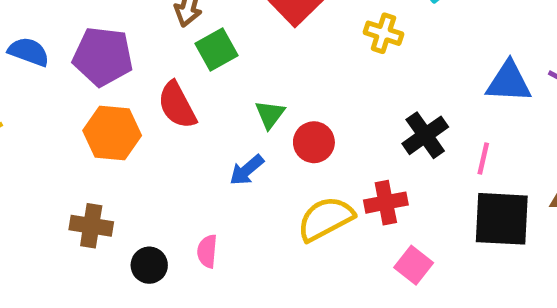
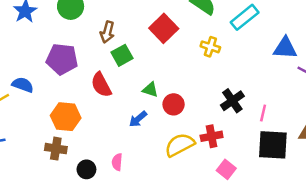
blue semicircle: (29, 52) -> (23, 85), moved
blue triangle: (509, 82) -> (285, 48), moved
green triangle: (270, 114) -> (150, 90), turned -49
orange hexagon: (112, 133) -> (66, 117), moved

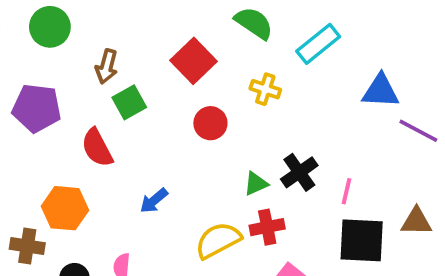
green triangle: (150, 90) -> (256, 184), moved, turned -42
red circle: (174, 104) -> (210, 123), moved
orange hexagon: (66, 117) -> (65, 208), moved

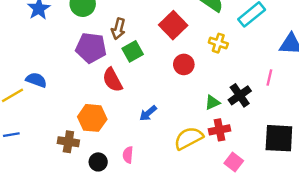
purple pentagon: (37, 108) -> (91, 48), moved
pink line: (347, 191) -> (269, 78), moved

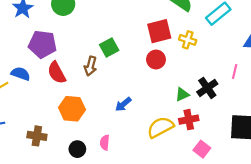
red square: (173, 25) -> (159, 31), moved, turned 30
brown arrow: (118, 29) -> (90, 66), moved
purple pentagon: (91, 48) -> (42, 44), moved
red semicircle: (112, 80) -> (57, 73), moved
brown cross: (68, 142) -> (37, 136), moved

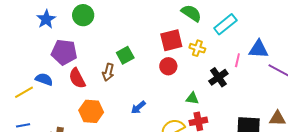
pink line: (235, 72) -> (237, 60), moved
black cross: (207, 88) -> (218, 77), moved
green triangle: (182, 94) -> (192, 98), turned 32

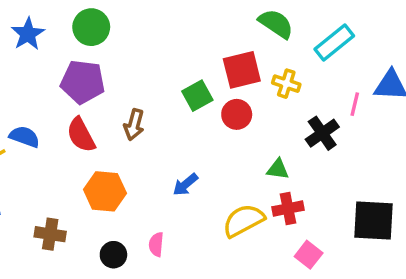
purple pentagon: (64, 52) -> (83, 82), moved
green square: (125, 55) -> (197, 96), moved

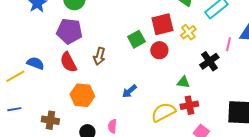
yellow cross: (286, 84) -> (188, 32), turned 35

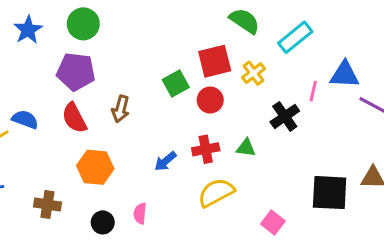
red cross: (189, 105) -> (206, 149), moved

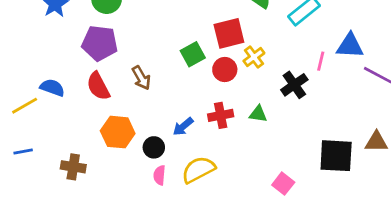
yellow cross: (253, 73) -> (254, 57), moved
brown arrow: (121, 109) -> (141, 78), turned -45
yellow semicircle: (216, 193) -> (198, 170), moved
black circle: (103, 222) -> (154, 147), moved

